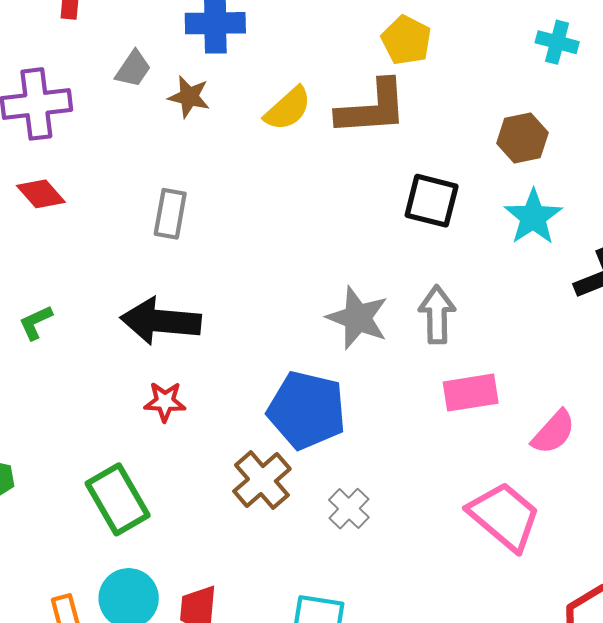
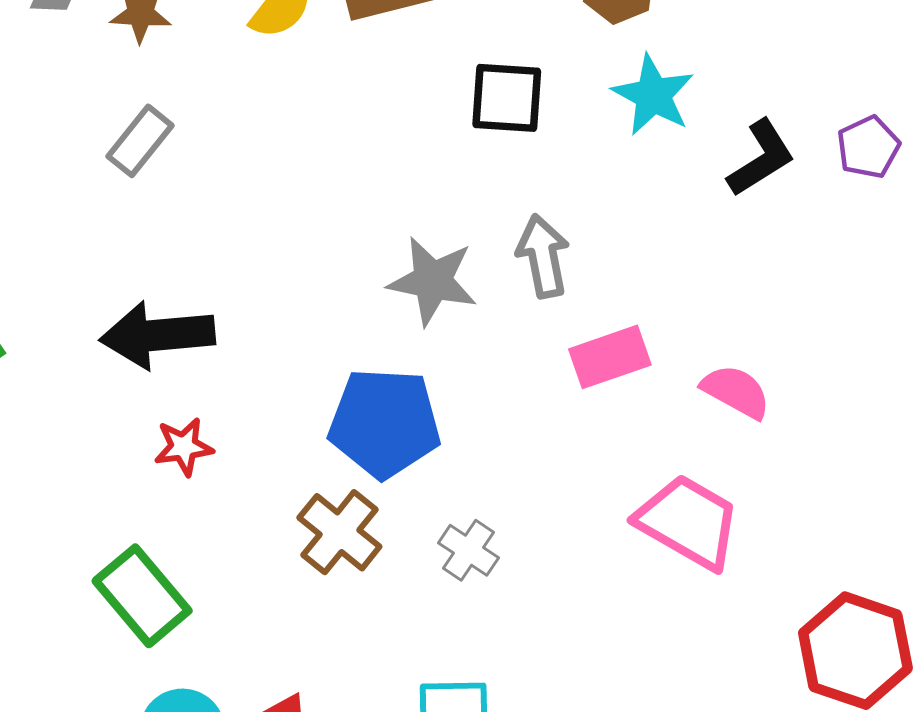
gray rectangle: (170, 214) -> (140, 141), moved, turned 39
pink semicircle: (553, 432) -> (736, 392), turned -93

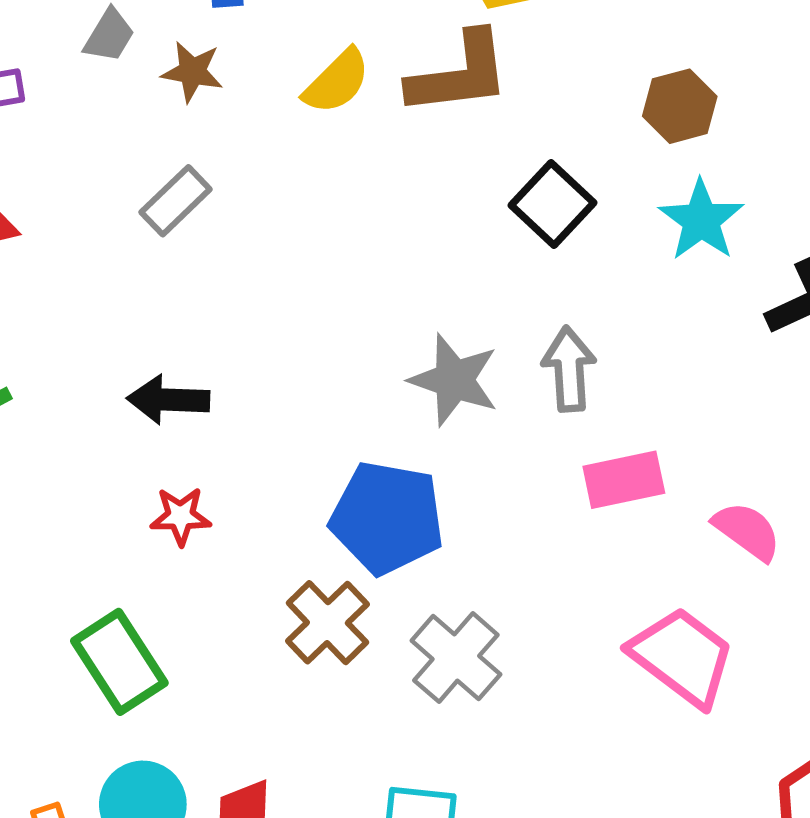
black square: (507, 98) -> (552, 204), turned 32
black arrow: (157, 335) -> (168, 400), size x0.7
gray cross: (469, 550) -> (456, 658), size x1.5

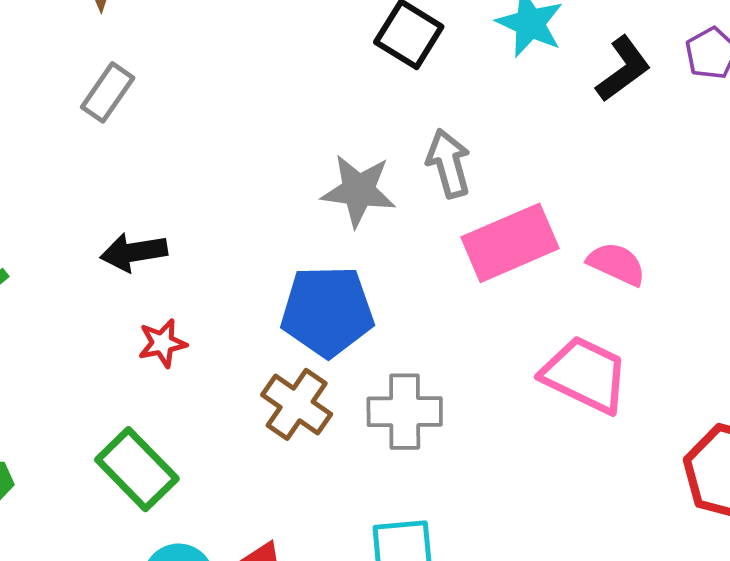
pink rectangle: (624, 480) -> (510, 243), size x1.4
gray cross: (456, 658) -> (405, 412), turned -30

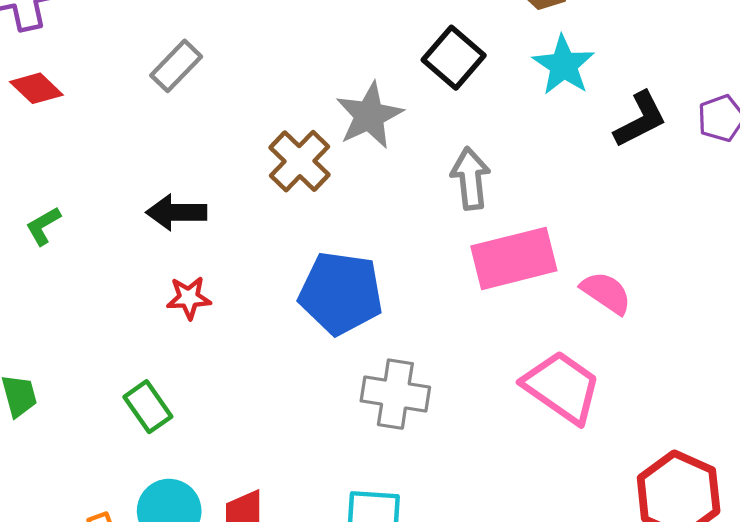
gray star: (359, 191) -> (369, 115), moved, turned 30
brown cross: (297, 404) -> (300, 161), moved
green rectangle: (137, 469) -> (148, 407), size x0.7

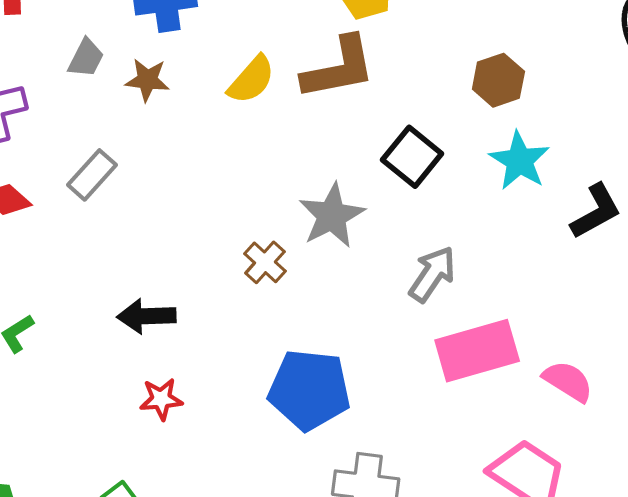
gray rectangle: (176, 66) -> (92, 175), moved
brown cross: (300, 161) -> (265, 262), size x0.7
gray arrow: (470, 179) -> (432, 274), turned 42

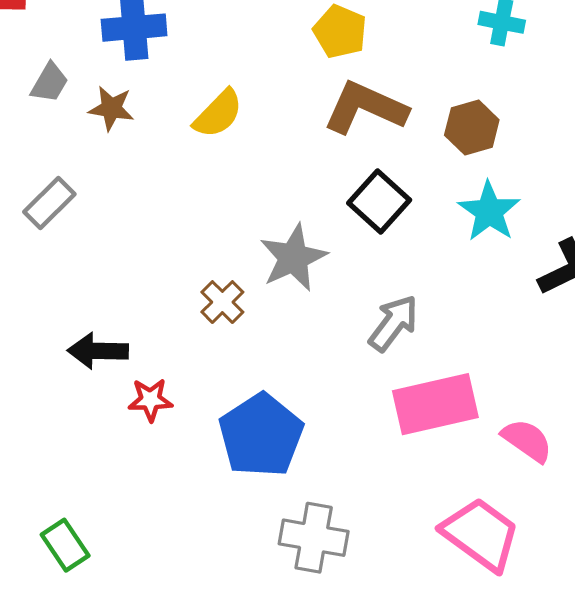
brown L-shape: (339, 68) -> (365, 108), moved, turned -148
blue pentagon: (309, 390) -> (261, 435), turned 30
red star: (161, 399) -> (150, 400), moved

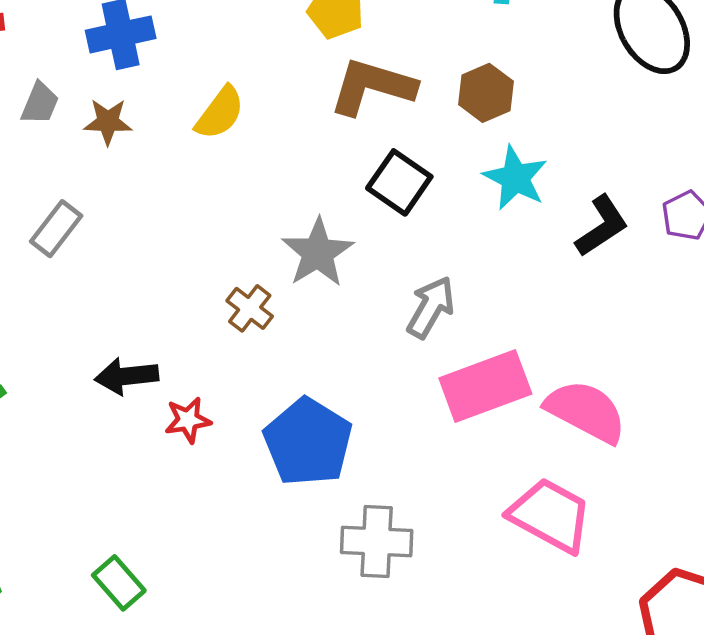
pink semicircle: (527, 440) -> (586, 411), size x1.5

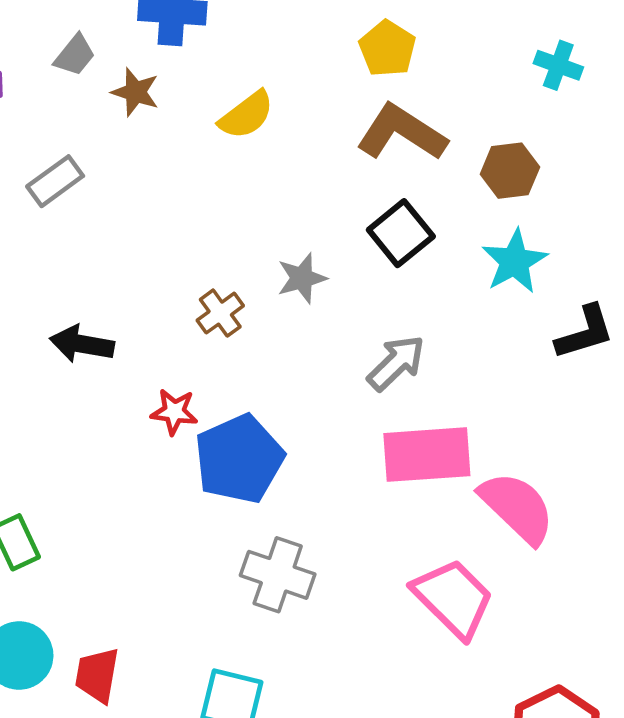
gray star: (318, 253) -> (302, 278), size x0.7
red star: (188, 420) -> (174, 412), moved

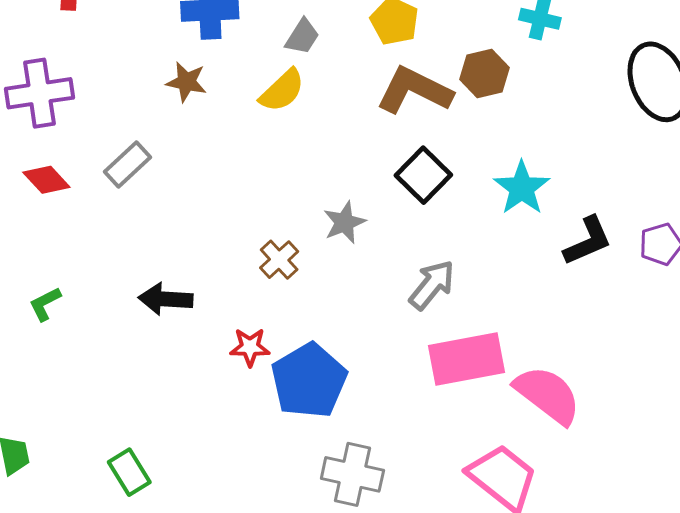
gray trapezoid: (75, 55) -> (302, 37), moved
brown hexagon: (510, 171) -> (484, 74), moved

